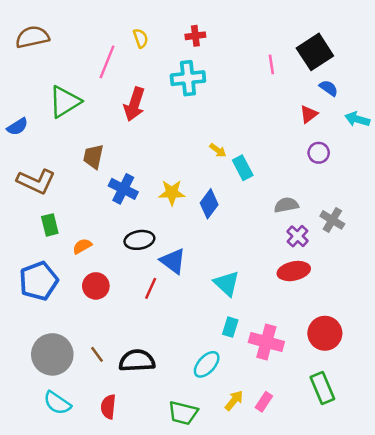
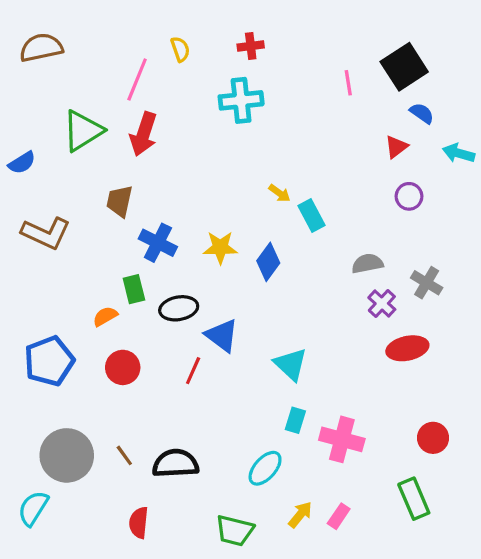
red arrow: (134, 104) -> (144, 134), moved
green rectangle: (50, 225) -> (134, 289), moved
red ellipse: (294, 271) -> (407, 348), moved
red circle: (325, 333) -> (433, 438), moved, size x0.7
cyan semicircle: (57, 403) -> (33, 508), moved, turned 88

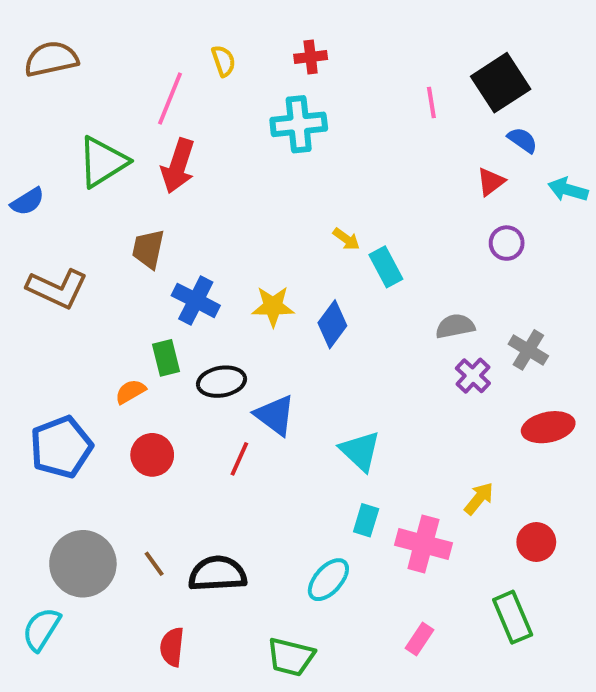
red ellipse: (407, 348) -> (548, 427), moved
yellow arrow: (300, 515) -> (479, 498), moved

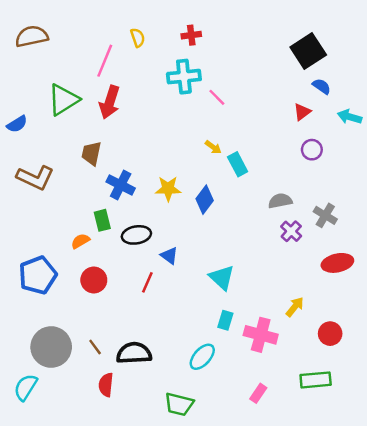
pink line: (431, 102) -> (217, 97), moved, turned -36
blue triangle: (275, 415) -> (169, 256), size x0.7
green rectangle: (513, 617) -> (316, 380), turned -72
red semicircle: (172, 647) -> (106, 385), moved

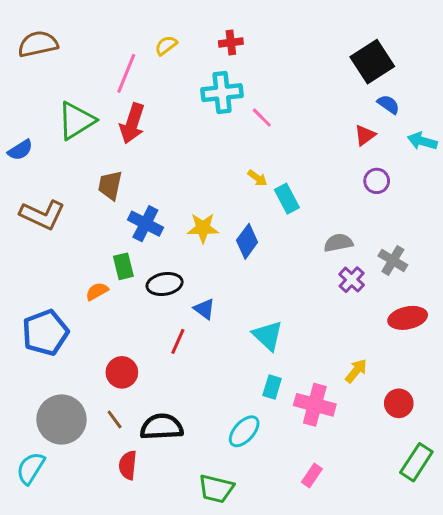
yellow semicircle: (138, 38) -> (166, 45), turned -108
red circle: (94, 280) -> (122, 372), moved
green rectangle: (316, 380) -> (416, 462), moved, turned -52

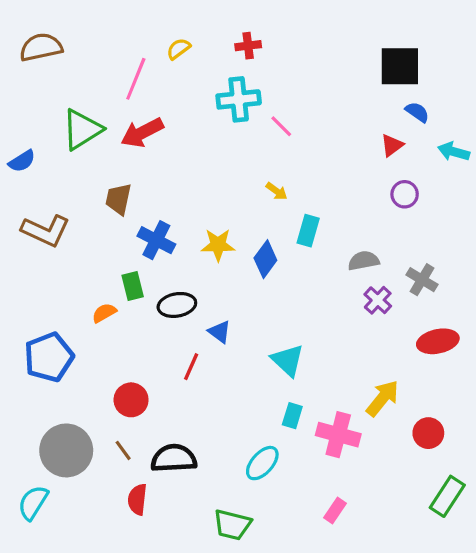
black square: (372, 62) -> (400, 66), turned 33
red arrow: (132, 123) -> (142, 133), turned 45
cyan rectangle: (287, 199) -> (308, 231), moved, turned 44
yellow arrow: (356, 371) -> (382, 398), size x1.4

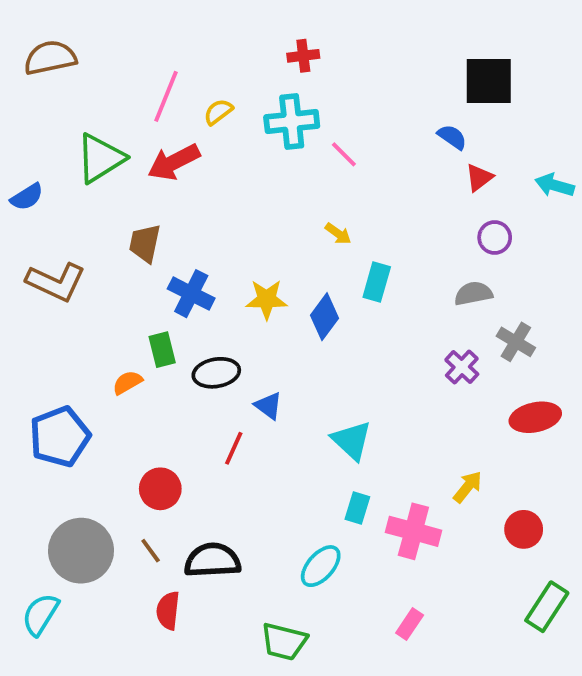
yellow semicircle: (178, 49) -> (218, 112), moved
blue semicircle: (417, 112) -> (452, 137), moved
gray semicircle: (363, 261) -> (473, 294), moved
yellow arrow: (382, 398) -> (468, 487), size x0.7

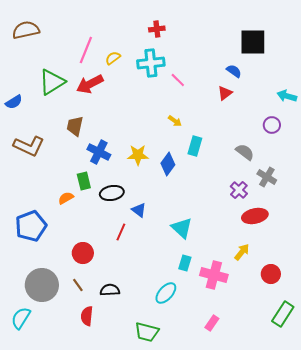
red triangle: (479, 178) -> (225, 93), moved
purple circle: (495, 237) -> (272, 125), moved
gray semicircle: (473, 294) -> (245, 152), turned 48
red ellipse: (535, 417) -> (255, 216), moved
black semicircle: (212, 560) -> (110, 290), size x0.7

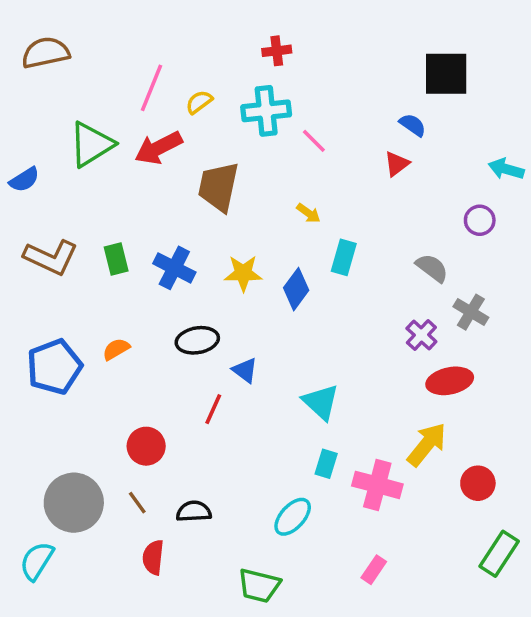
brown trapezoid: (75, 126) -> (218, 187), moved, size x1.4
green rectangle: (84, 181) -> (116, 259), moved
blue pentagon: (31, 226) -> (54, 367), moved
yellow arrow: (242, 252) -> (427, 444), size x1.5

